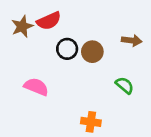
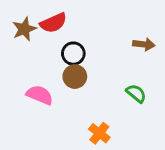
brown circle: (92, 52) -> (75, 77), moved
orange cross: (91, 122) -> (99, 133), turned 30

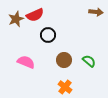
brown arrow: (144, 44) -> (96, 12), moved
brown circle: (75, 77) -> (64, 60), moved

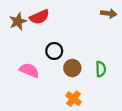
black circle: (48, 35) -> (54, 51), moved
green semicircle: (89, 61) -> (101, 69), turned 48

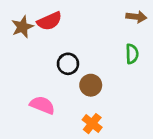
green semicircle: (101, 69) -> (132, 54), moved
pink semicircle: (29, 70) -> (42, 105), moved

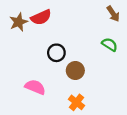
brown arrow: (136, 17) -> (113, 14), turned 49
green semicircle: (132, 54) -> (110, 45), turned -56

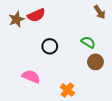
green semicircle: (110, 45) -> (88, 42), moved
brown circle: (75, 70) -> (95, 62), moved

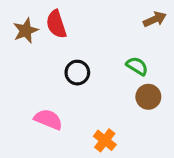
brown arrow: (100, 12) -> (155, 19), turned -80
red semicircle: (36, 15) -> (56, 24), turned 96

